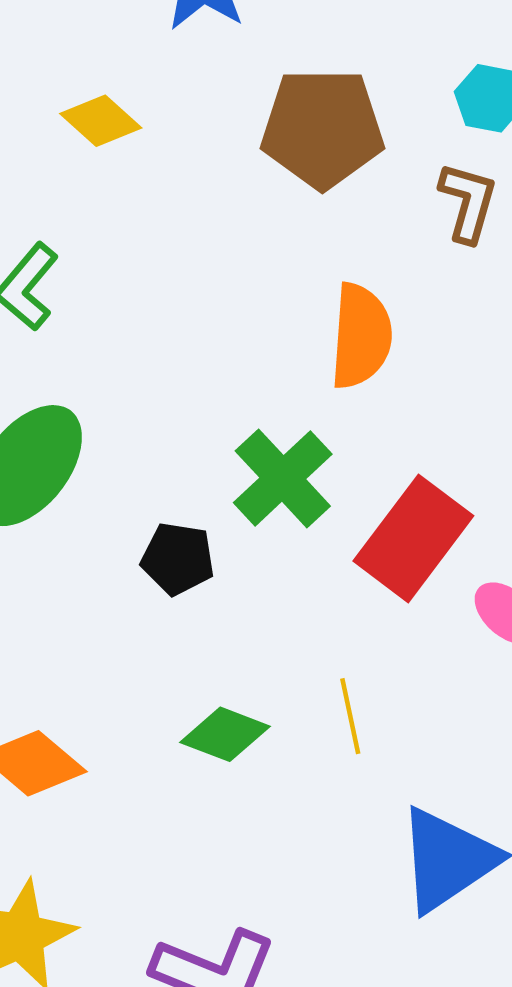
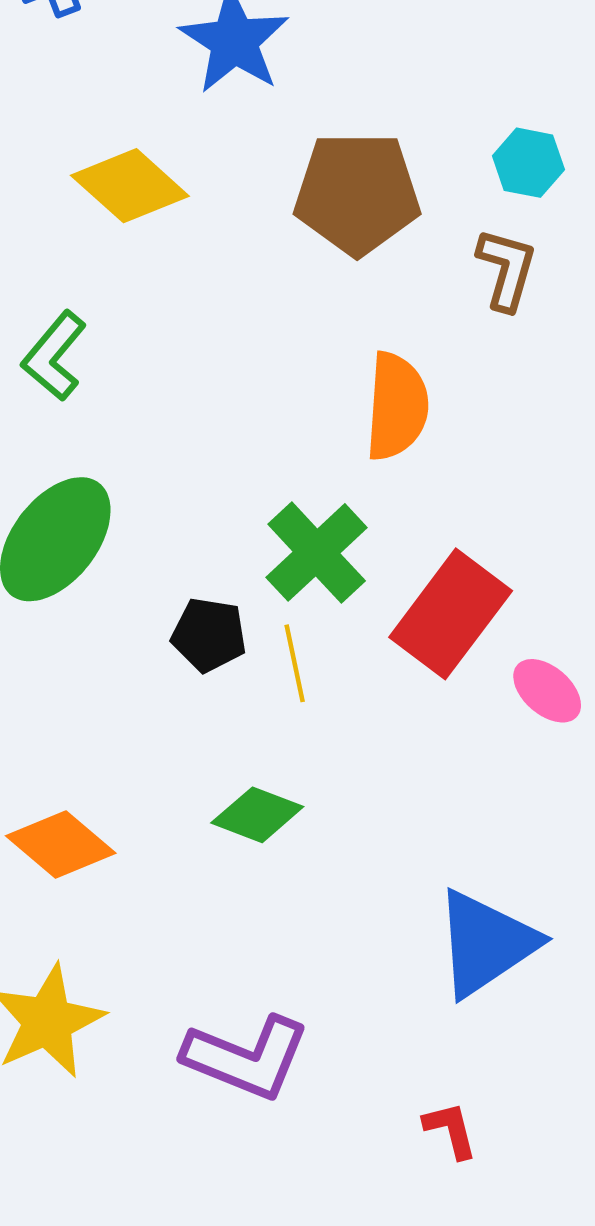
yellow diamond: (101, 121) -> (130, 186), size x1.4
yellow line: (350, 716) -> (295, 663), moved

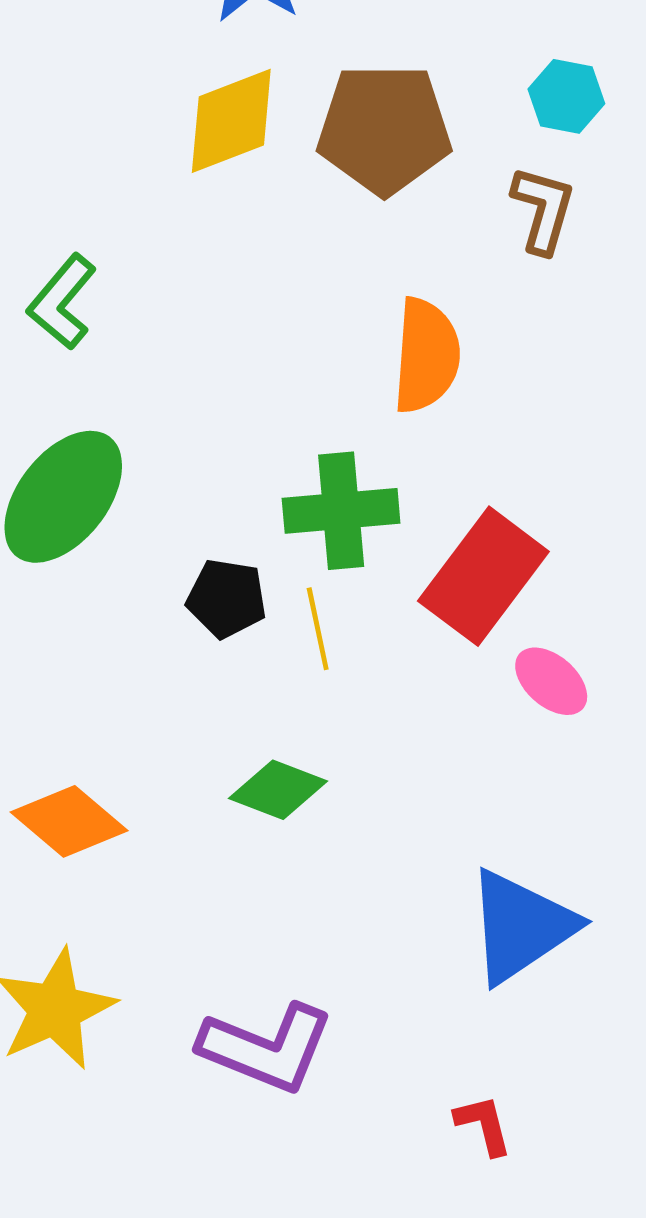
yellow diamond: (130, 186) -> (231, 121), moved, turned -63
green cross: (317, 552) -> (341, 511), turned 38
pink ellipse: (547, 691) -> (551, 681), moved

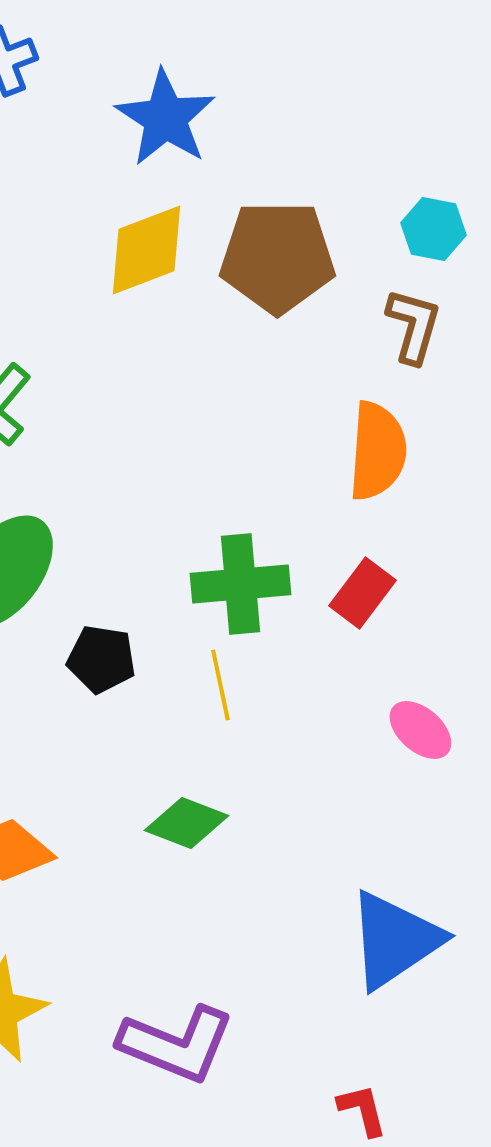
orange semicircle: (426, 356) -> (377, 451), moved
red rectangle: (483, 576) -> (362, 593), moved, size x0.6
black pentagon: (227, 598) -> (101, 659), moved

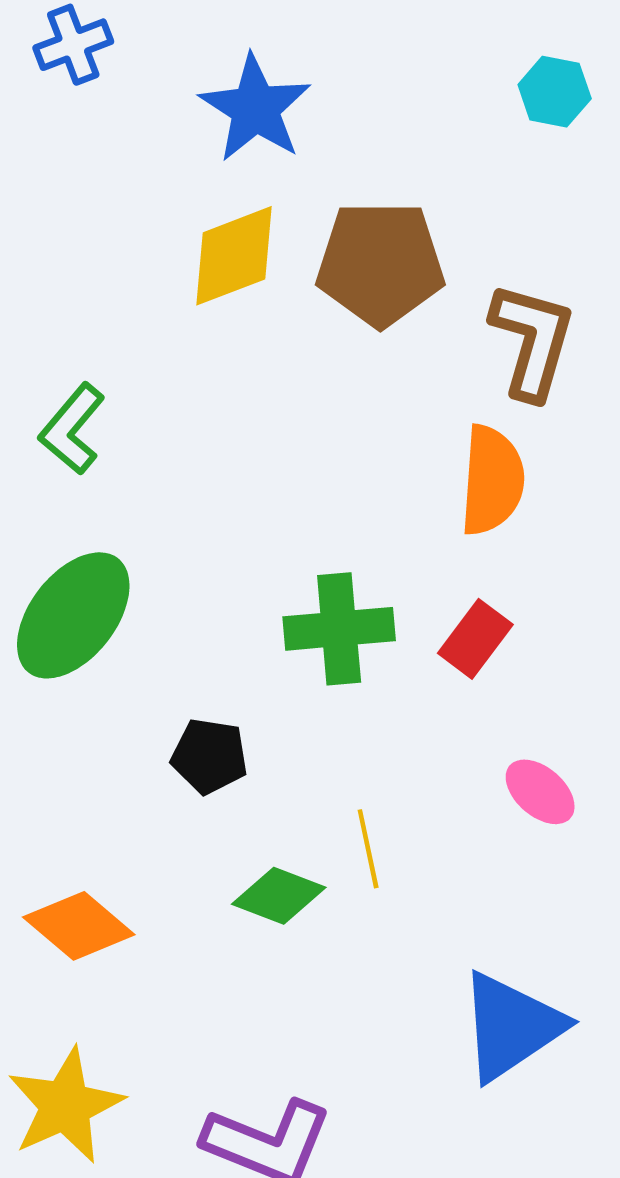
cyan hexagon: (433, 229) -> (555, 92), moved
brown L-shape: (413, 326) -> (532, 341), size x1.4
black pentagon: (101, 659) -> (209, 756), moved
yellow line: (220, 685) -> (368, 849), moved

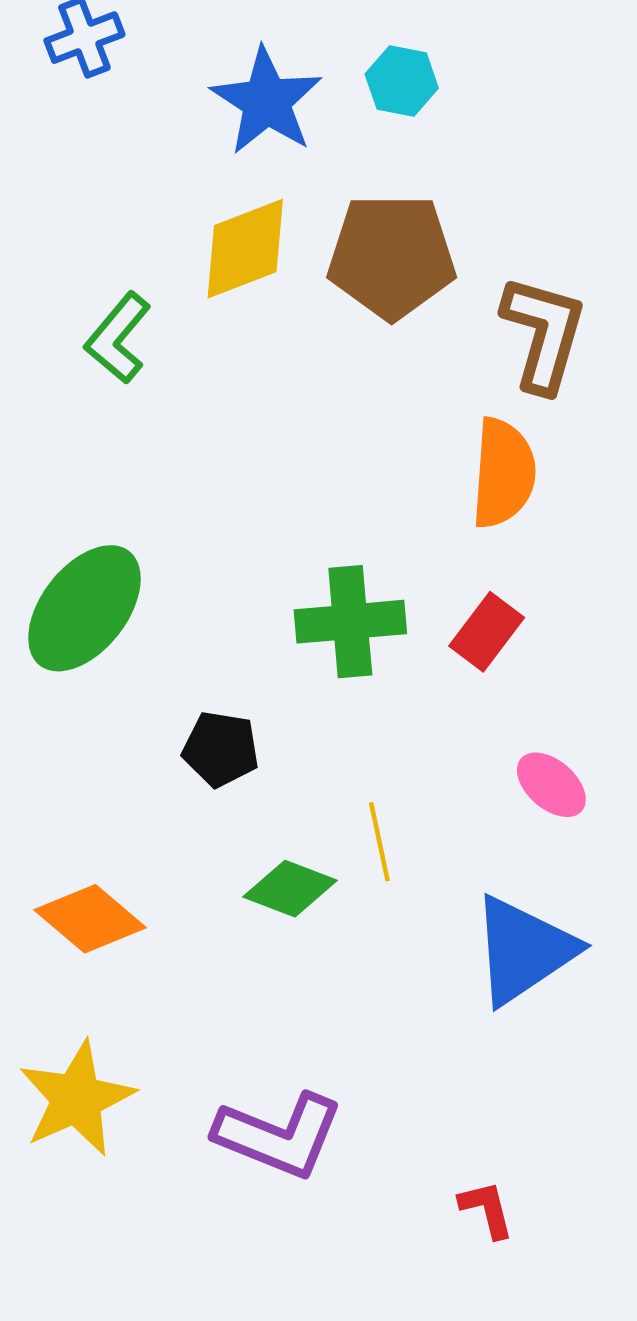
cyan hexagon: (555, 92) -> (402, 81), moved
green L-shape: (72, 429) -> (118, 338), moved
blue triangle: (511, 1026) -> (523, 950), moved

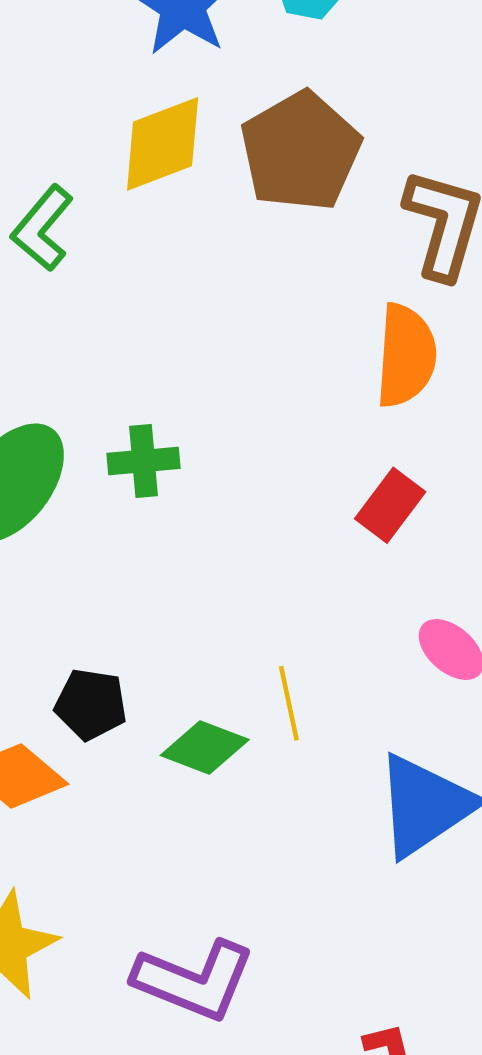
brown pentagon: (392, 256) -> (301, 151), turned -30
green cross: (350, 622) -> (144, 461), moved, size x0.7
black pentagon: (221, 749) -> (91, 704), moved

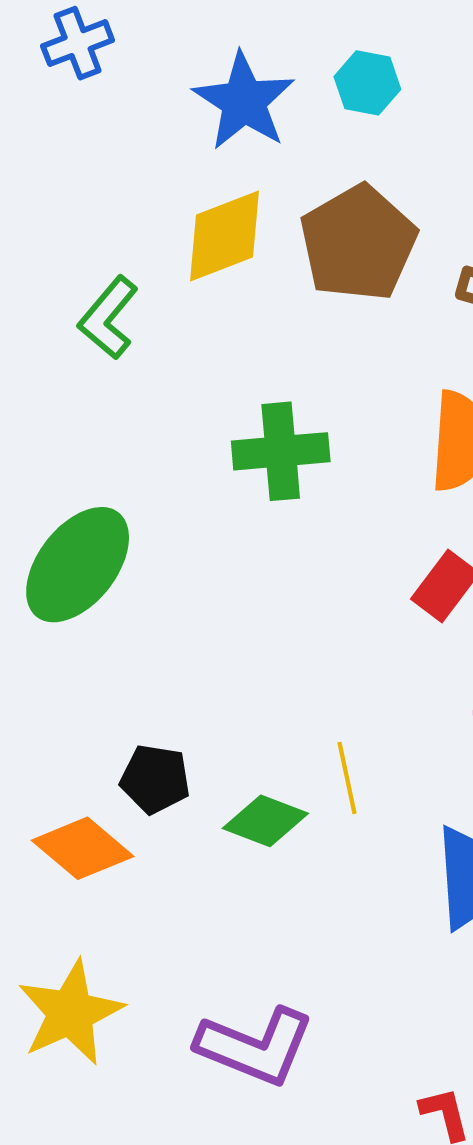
green cross: (144, 461) -> (281, 451), moved, size x1.4

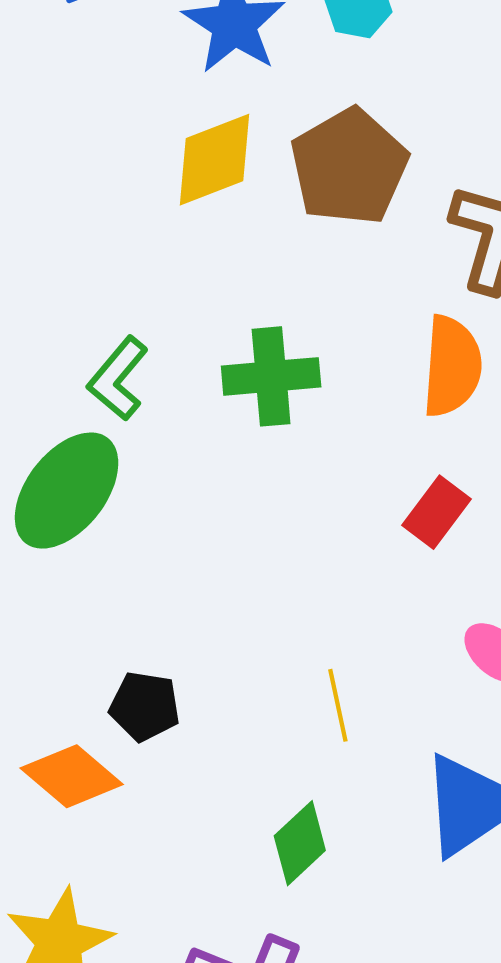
green L-shape: (108, 318) -> (118, 379), moved
green diamond: (265, 821) -> (300, 843), moved, turned -64

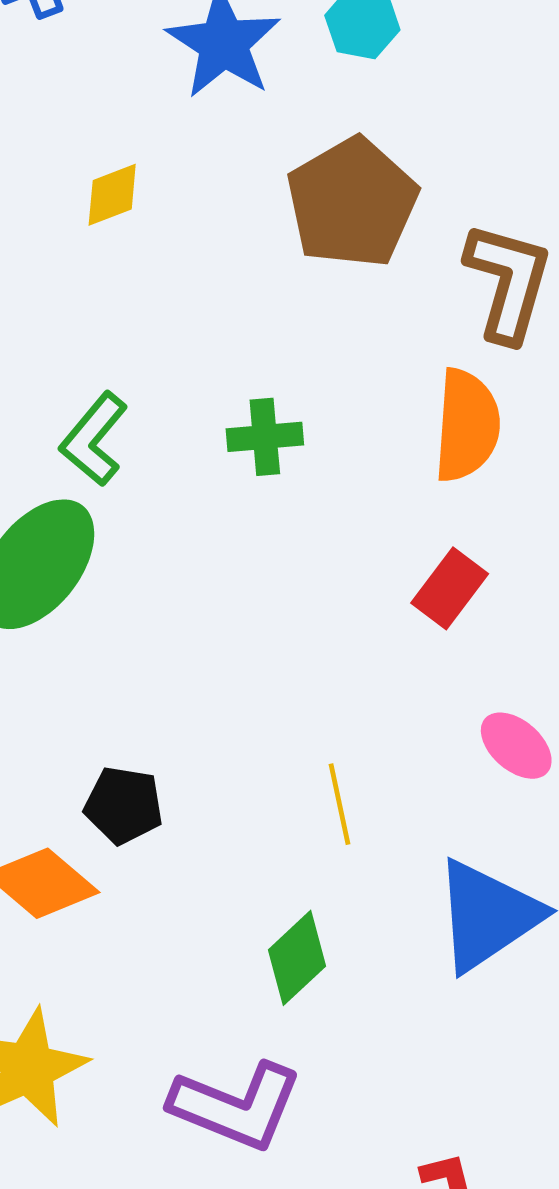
yellow diamond: (215, 160) -> (112, 195), moved, size x0.6
green cross: (271, 376) -> (265, 437), size x0.7

